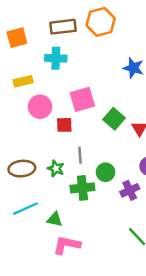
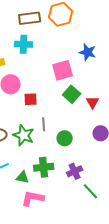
pink square: (82, 99) -> (63, 70), moved
green star: (56, 169) -> (24, 135), size x1.5
green cross: (82, 188) -> (44, 167), moved
purple cross: (130, 190) -> (75, 171), moved

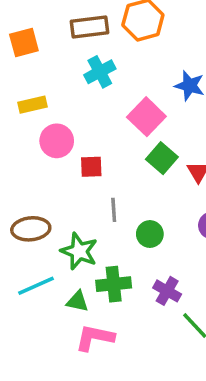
cyan cross: (24, 44) -> (100, 72), moved, turned -30
pink square: (63, 70) -> (146, 117), turned -30
green star: (24, 135) -> (79, 251), moved
purple cross: (75, 171) -> (167, 291), turned -35

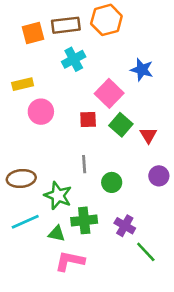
orange square: (24, 42) -> (33, 33), moved
red square: (91, 167) -> (88, 120), moved

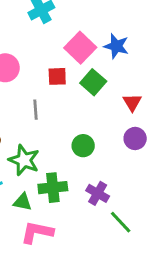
blue star: (142, 70) -> (116, 46), moved
red triangle: (148, 135) -> (132, 102), moved
gray line: (84, 164) -> (36, 110), moved

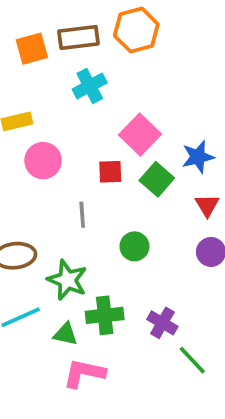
blue star: (116, 46) -> (198, 157), moved, turned -30
green circle: (83, 146) -> (134, 246), moved

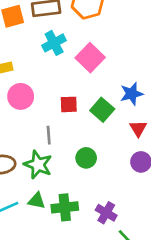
pink square: (140, 134) -> (90, 58), moved
green star: (67, 280) -> (38, 165), moved
green triangle: (65, 334) -> (37, 201), moved

